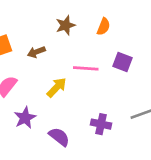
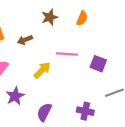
purple square: (122, 62) -> (98, 64), moved
purple cross: (101, 124) -> (85, 111), moved
purple semicircle: (59, 137) -> (44, 112), turned -102

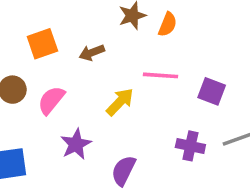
orange semicircle: (82, 18) -> (168, 24), moved
purple cross: (85, 111) -> (190, 146), moved

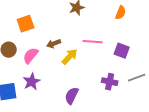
orange semicircle: (168, 24) -> (121, 13), moved
brown arrow: (92, 53) -> (54, 44), moved
purple star: (76, 144) -> (32, 82), moved

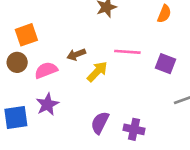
orange square: (26, 24) -> (26, 35), moved
pink semicircle: (31, 56) -> (46, 70), turned 30
purple cross: (110, 82) -> (134, 129), moved

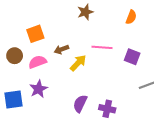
orange square: (26, 35) -> (35, 34), moved

